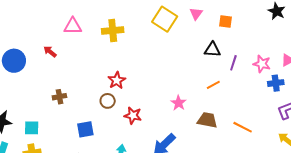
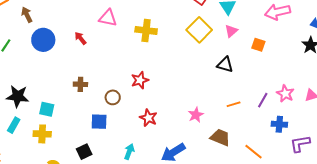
black triangle: (212, 50) -> (225, 65), moved
purple line: (233, 63) -> (263, 100), moved
blue cross: (276, 83) -> (279, 124), moved
brown circle: (108, 101) -> (113, 97), moved

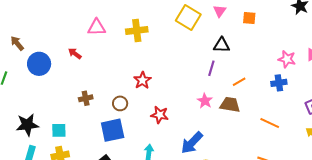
purple line: (263, 100) -> (211, 68), moved
blue square: (99, 122) -> (113, 130), size x1.4
blue cross: (279, 124) -> (279, 83), moved
brown trapezoid: (220, 137) -> (230, 105), moved

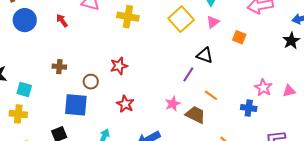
orange line: (239, 82) -> (211, 95), turned 48

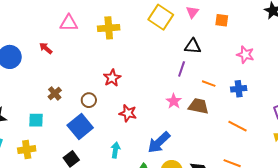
brown cross: (59, 67) -> (55, 93), turned -32
pink star: (263, 88) -> (245, 55), moved
cyan square: (24, 90) -> (36, 120), moved
blue square: (76, 105) -> (80, 126), turned -30
blue cross: (249, 108) -> (239, 89), moved

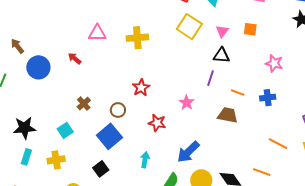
pink triangle: (192, 12) -> (222, 31), moved
pink star: (174, 101) -> (187, 103), moved
cyan square: (36, 120) -> (65, 130), turned -35
orange line: (237, 126) -> (278, 144), moved

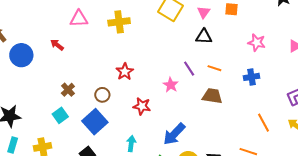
purple line: (210, 78) -> (189, 69), moved, turned -49
orange line: (238, 93) -> (214, 68), moved
cyan square: (65, 130) -> (60, 115), moved
orange line: (278, 144) -> (264, 123), turned 36

